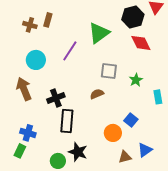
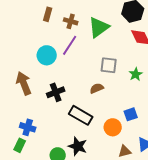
brown cross: (30, 25) -> (71, 21), moved
cyan circle: (36, 60) -> (47, 55), moved
blue square: (131, 120) -> (131, 114), turned 32
black rectangle: (67, 121) -> (81, 115), moved, turned -65

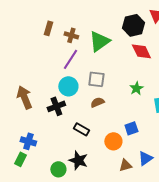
cyan circle: (47, 55) -> (68, 86), moved
gray square: (109, 65) -> (96, 79), moved
black rectangle: (81, 115) -> (81, 129), size x0.7

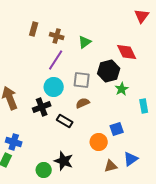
black hexagon: (133, 25) -> (109, 71), moved
green triangle: (99, 41) -> (85, 42), size x0.6
black rectangle: (81, 129) -> (65, 121), moved

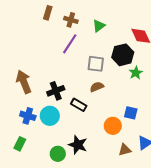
cyan circle: (54, 87) -> (50, 116), moved
blue square: (117, 129) -> (131, 113), turned 32
blue cross: (14, 142) -> (28, 116), moved

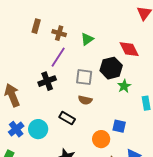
brown semicircle: (97, 87) -> (85, 100), turned -144
black cross: (56, 91) -> (47, 81), moved
blue cross: (28, 116) -> (16, 129), turned 35

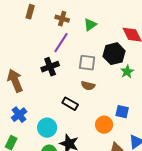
brown rectangle: (36, 26) -> (30, 12), moved
cyan circle: (38, 129) -> (47, 128), moved

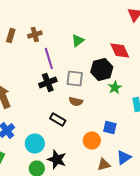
brown rectangle: (30, 12) -> (11, 36), moved
brown cross: (62, 19) -> (35, 34), moved, turned -32
purple line: (61, 43) -> (49, 58), turned -50
black cross: (50, 67) -> (48, 82), moved

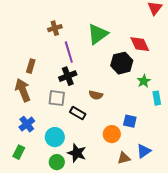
brown rectangle: (11, 36) -> (31, 66), moved
green triangle: (78, 40) -> (98, 34), size x1.6
gray square: (75, 78) -> (57, 98), moved
green star: (115, 88) -> (144, 81), moved

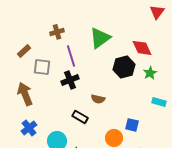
brown rectangle: (31, 66) -> (24, 51), moved, turned 32
green star: (144, 81) -> (150, 73), moved
gray square: (57, 98) -> (42, 67), moved
cyan rectangle: (157, 98) -> (159, 102), turned -64

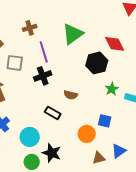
green star: (150, 73) -> (112, 89), moved

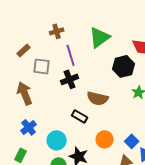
brown semicircle: (71, 95) -> (98, 98), size x1.5
blue square: (105, 121) -> (132, 141), moved, turned 32
orange circle: (87, 134) -> (105, 139), moved

